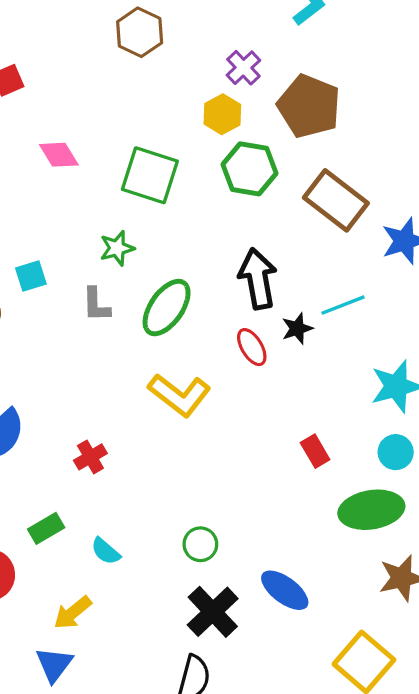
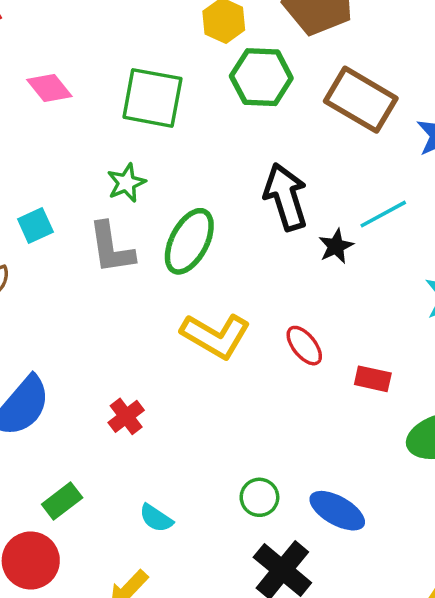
gray L-shape: (96, 305) -> (111, 248), size x1.4
red ellipse: (252, 347) -> (304, 346), moved
red rectangle: (315, 451) -> (373, 379), turned -40
green rectangle: (46, 528) -> (62, 501), moved
blue ellipse: (285, 590) -> (337, 511), moved

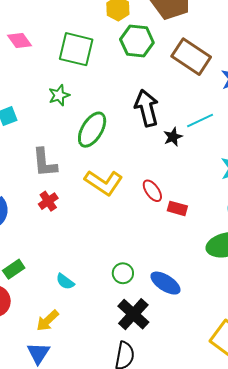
gray L-shape: (111, 248) -> (45, 163), moved
red rectangle: (373, 379) -> (177, 208), moved
red cross: (126, 416) -> (48, 201), moved

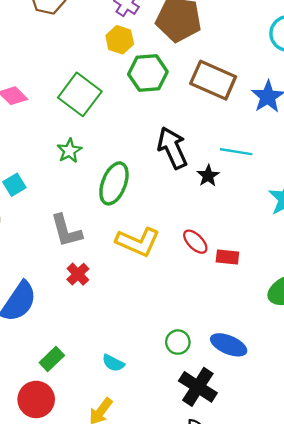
green square: (76, 49) -> (80, 94), turned 33
cyan line: (200, 121) -> (236, 152), turned 44

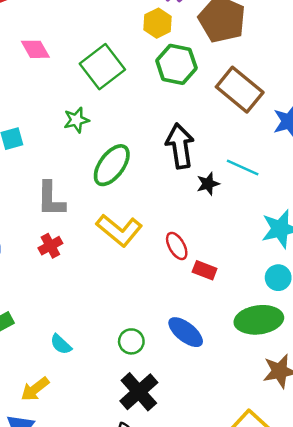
blue ellipse: (229, 345) -> (186, 332), moved

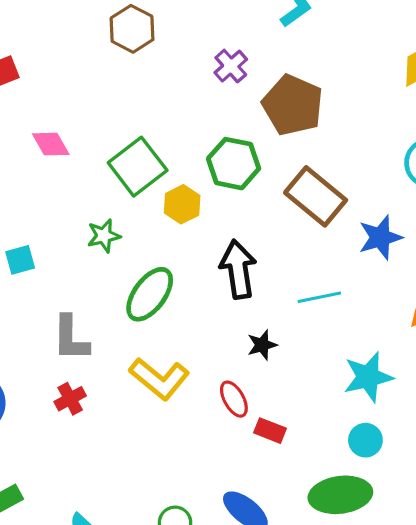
yellow hexagon: (158, 23) -> (182, 204), moved
cyan line: (243, 167) -> (319, 297), turned -36
black star: (208, 184) -> (262, 345), moved

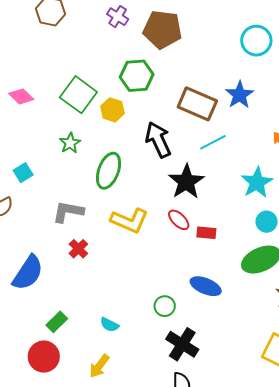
brown rectangle: (316, 196) -> (197, 104), moved
gray L-shape: (71, 338) -> (68, 212), turned 116
black star: (262, 345) -> (186, 182), size x1.8

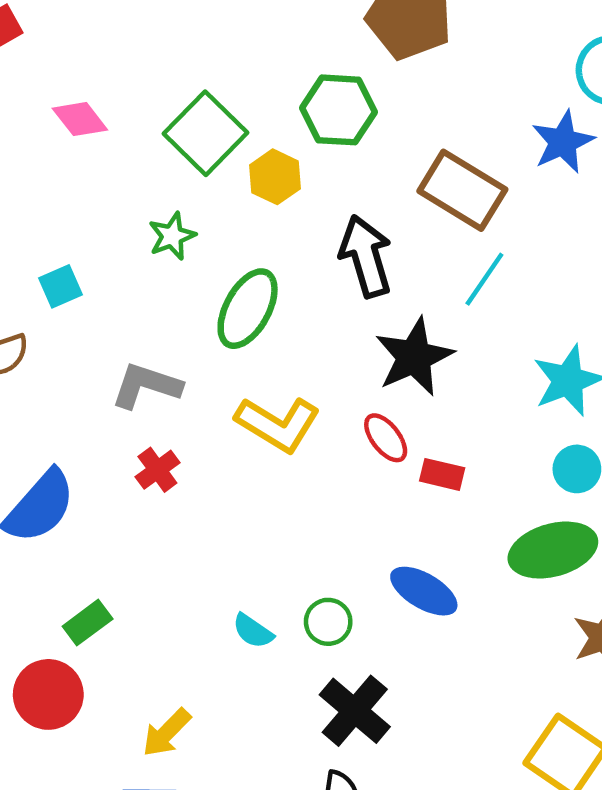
blue star: (240, 95) -> (563, 142), moved
cyan line: (213, 142) -> (484, 279), turned -36
cyan semicircle: (109, 325) -> (253, 631), moved

